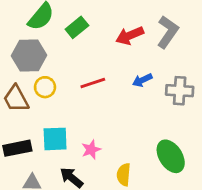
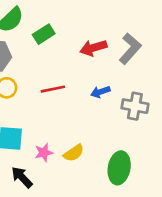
green ellipse: (171, 156) -> (119, 168), turned 36
yellow semicircle: (124, 175) -> (74, 153), moved, turned -135

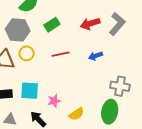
green rectangle: (44, 34) -> (52, 25), moved
gray cross: (135, 106) -> (120, 86), moved
yellow semicircle: (74, 153) -> (77, 114), moved

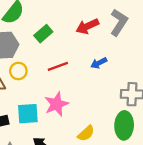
pink star: (54, 101) -> (56, 104), moved, size x1.5

